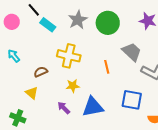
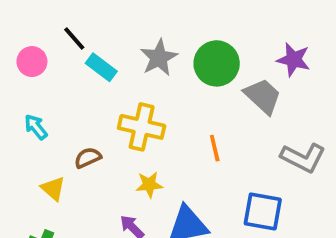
gray trapezoid: (132, 52) -> (263, 96), moved
yellow triangle: (32, 93) -> (53, 188), moved

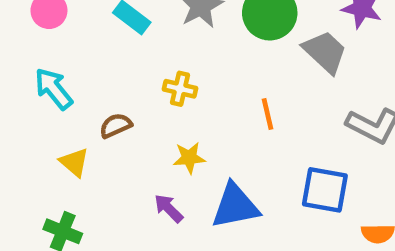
cyan arrow: (36, 127) -> (54, 89), size x1.4
yellow cross: (142, 127) -> (180, 89), size x0.6

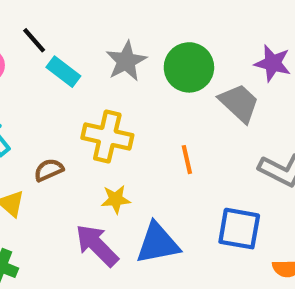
yellow cross: (180, 89) -> (107, 137), size x1.6
purple arrow: (169, 208) -> (97, 245), size x1.6

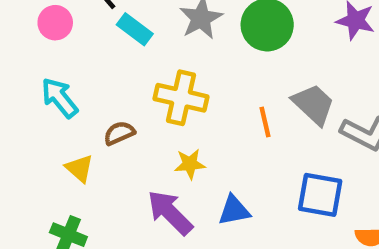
gray trapezoid: (239, 103) -> (314, 104), moved
blue triangle: (158, 243) -> (234, 210), size x0.7

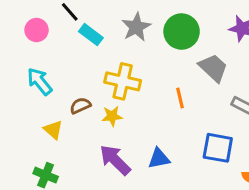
gray trapezoid: (314, 104) -> (213, 68), moved
yellow star: (190, 164) -> (112, 116), moved

